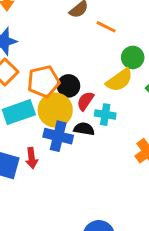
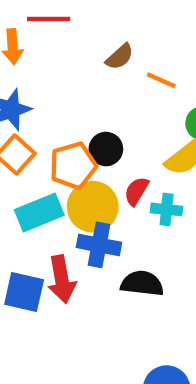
black circle: (69, 86) -> (106, 149), moved
black semicircle: (84, 129) -> (142, 283), moved, size x1.4
red arrow: (32, 158) -> (62, 279), size x1.5

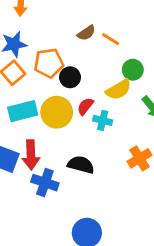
brown semicircle: (120, 57) -> (86, 33), moved
orange pentagon: (73, 166) -> (49, 63), moved
blue cross: (99, 245) -> (45, 183), moved

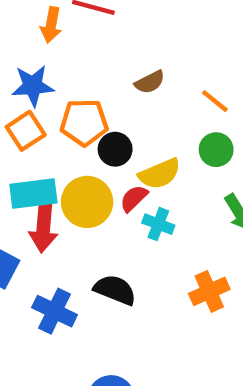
orange line: (111, 39) -> (215, 101), moved
yellow semicircle: (119, 90) -> (160, 174), moved
red arrow: (31, 155) -> (43, 228), moved

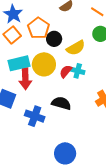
blue star: (33, 86) -> (13, 14), turned -30
orange pentagon: (84, 122) -> (39, 28), turned -30
red semicircle: (134, 198) -> (66, 71), moved

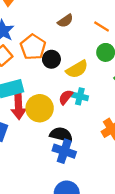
yellow circle: (44, 64) -> (40, 108), moved
blue cross: (35, 116) -> (64, 151), moved

